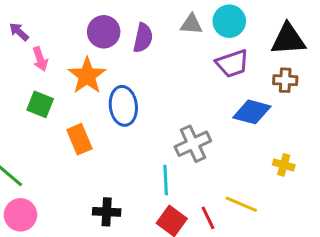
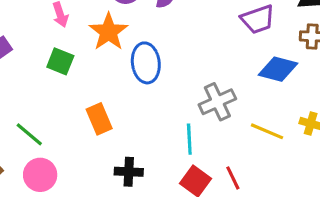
orange rectangle: (79, 139) -> (99, 119), moved
yellow line: (241, 204) -> (267, 131), moved

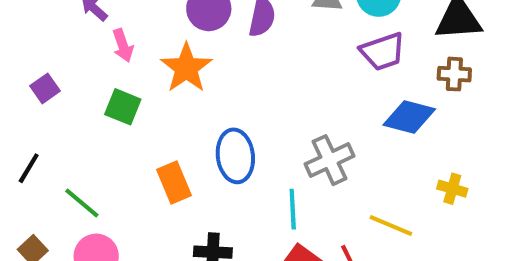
blue ellipse: (146, 63) -> (235, 156), moved
yellow line: (267, 131) -> (391, 225), moved

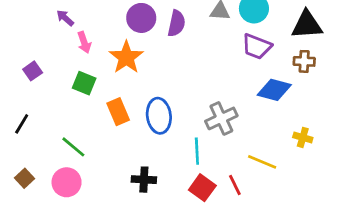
purple trapezoid: (383, 52) -> (257, 46), turned 40
orange rectangle: (174, 183) -> (118, 112), moved
green line: (82, 203) -> (73, 147), moved

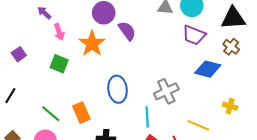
purple semicircle: (177, 23) -> (127, 31), moved, turned -48
brown cross: (304, 61) -> (231, 47), turned 35
orange rectangle: (118, 112) -> (81, 113), moved

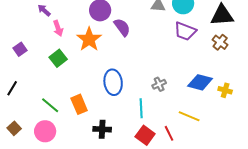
green square: (59, 64) -> (58, 58), turned 30
blue diamond: (208, 69) -> (200, 82), moved
gray cross: (166, 91) -> (159, 84), size x0.6
yellow cross: (230, 106) -> (225, 90), moved

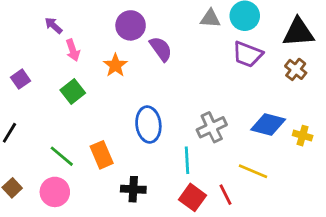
orange star: (89, 39) -> (115, 65), size x0.7
gray cross: (159, 84) -> (212, 127), size x1.5

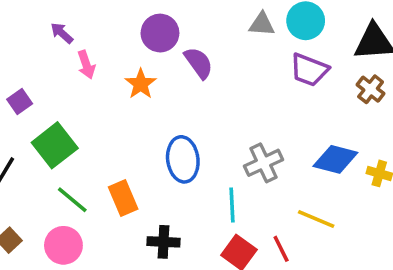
green square: (73, 91) -> (55, 145), moved, size x1.4

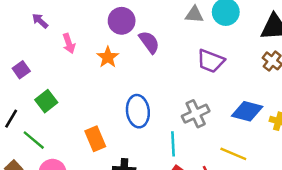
purple arrow: (62, 33) -> (40, 21), moved
purple trapezoid: (309, 70) -> (211, 61), moved
green square: (55, 145) -> (46, 101), size x0.7
green line: (72, 200) -> (34, 140), moved

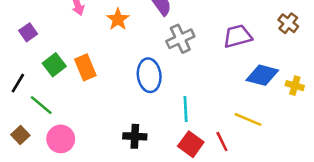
purple trapezoid: (211, 61) -> (238, 36), moved, turned 144
gray cross: (196, 114) -> (180, 39), moved
orange rectangle: (95, 139) -> (85, 67), moved

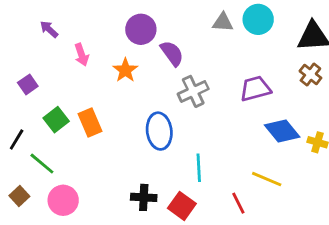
blue diamond: (262, 75) -> (282, 131), turned 36
red square: (191, 144) -> (182, 206), moved

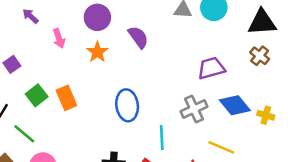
purple circle: (141, 29) -> (97, 17), moved
gray cross: (193, 91) -> (194, 109), moved

